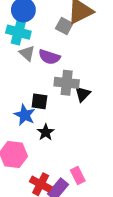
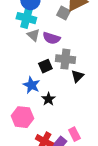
black triangle: (83, 94) -> (77, 76), moved
black square: (39, 101) -> (45, 66), moved, turned -32

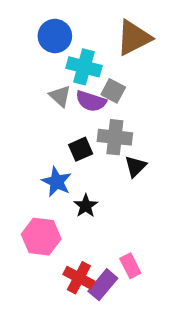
gray square: (63, 13) -> (113, 91), moved
cyan cross: (26, 18) -> (84, 67), moved

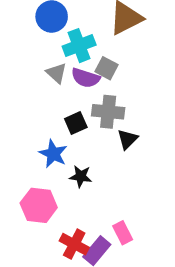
cyan cross: (84, 67) -> (79, 46), turned -36
black star: (86, 206) -> (81, 176), turned -30

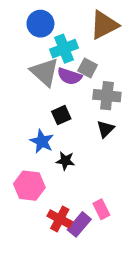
gray triangle: (56, 73) -> (45, 72), size x1.6
gray cross: (108, 112) -> (107, 96), moved

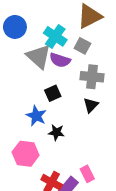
blue circle: (40, 24) -> (15, 27), moved
cyan cross: (64, 49) -> (55, 36), turned -35
gray square: (88, 68) -> (82, 46), moved

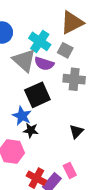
black square: (53, 93) -> (37, 95), size x1.6
black triangle: (91, 105) -> (76, 131), moved
black star: (56, 132) -> (31, 130), moved

